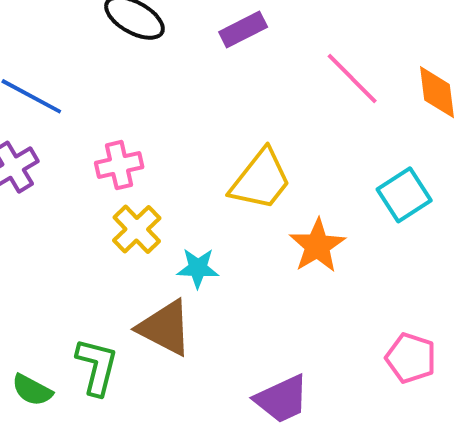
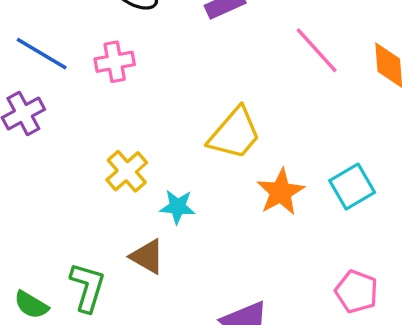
pink cross: (119, 165) -> (115, 62), moved
cyan square: (404, 195) -> (352, 187), moved
brown triangle: (165, 328) -> (147, 257), size x0.7

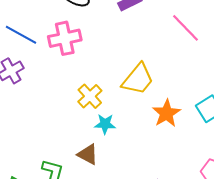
pink cross: (115, 62) -> (65, 38), size x1.4
yellow cross: (127, 171) -> (90, 96), moved

